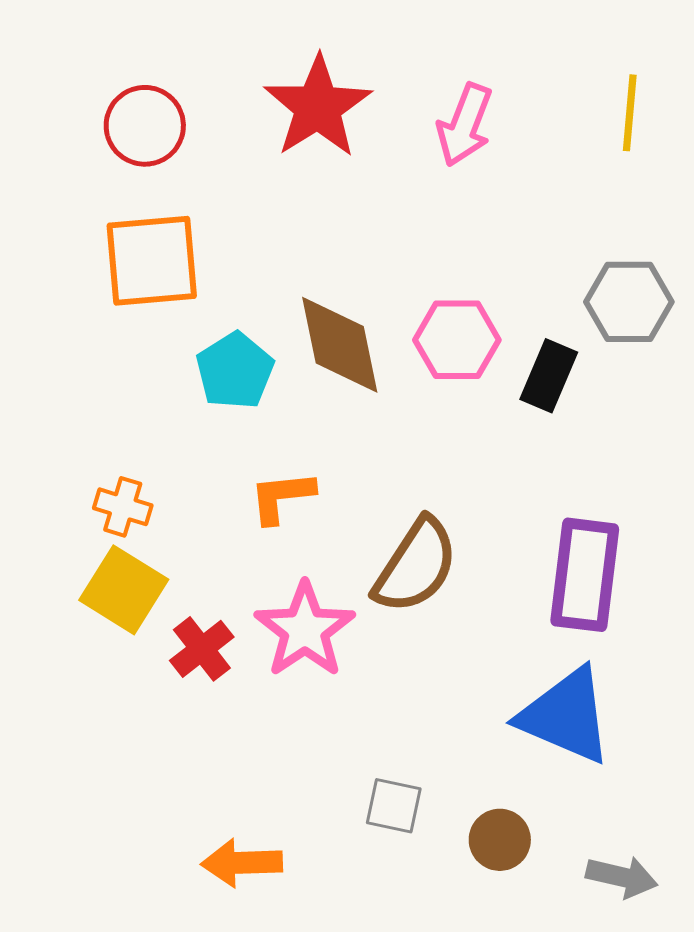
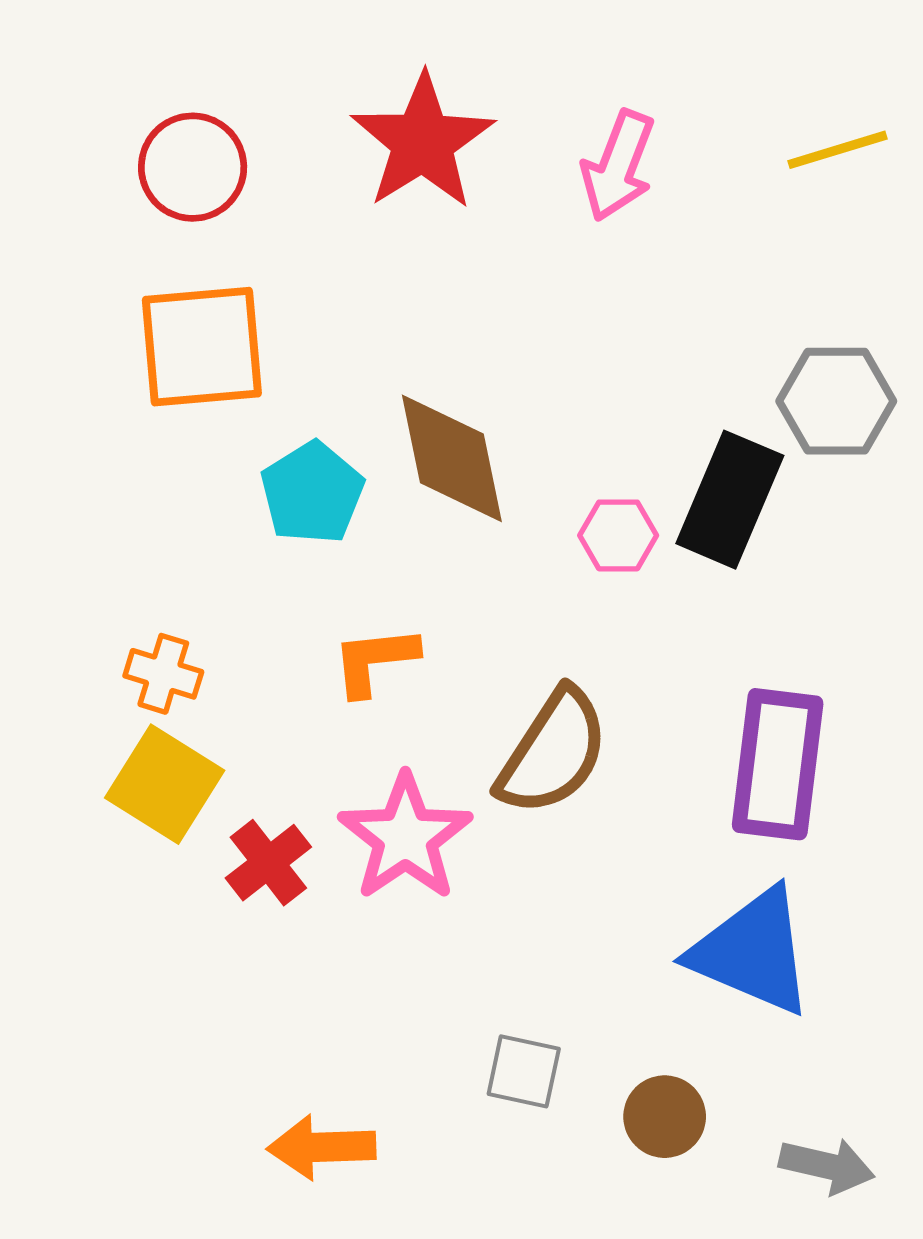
yellow line: (630, 113) -> (838, 150), turned 68
pink hexagon: (457, 340) -> (618, 535), moved, size x0.7
black rectangle: (549, 376) -> (730, 500), size x1.4

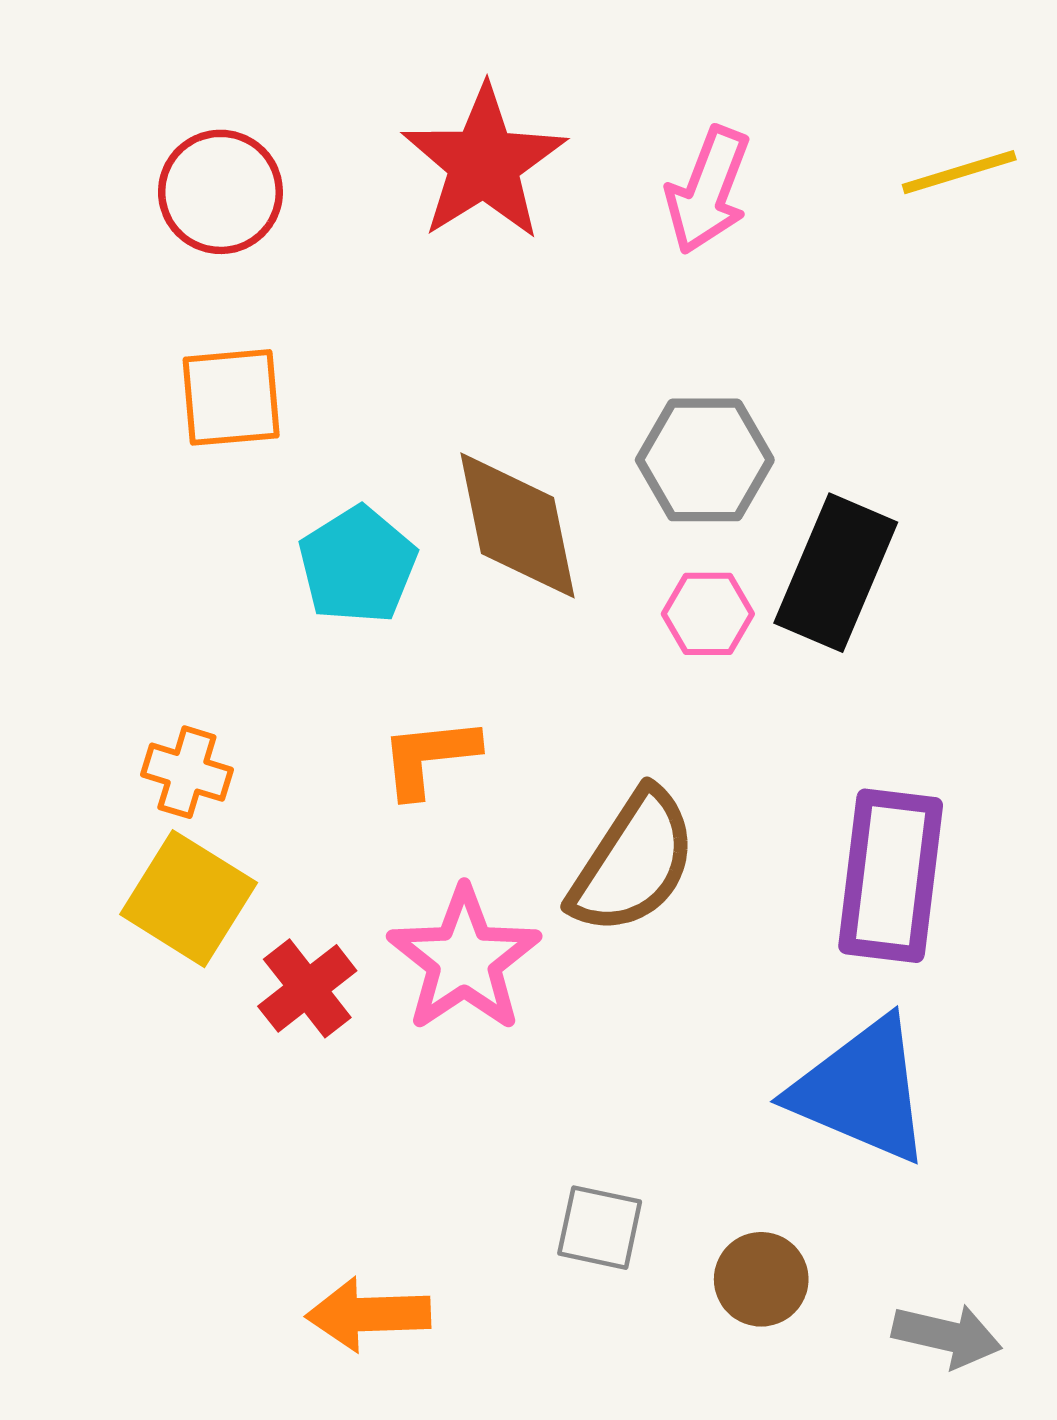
orange square: (202, 347) -> (231, 397), size x0.7
gray hexagon: (836, 401) -> (705, 460), moved

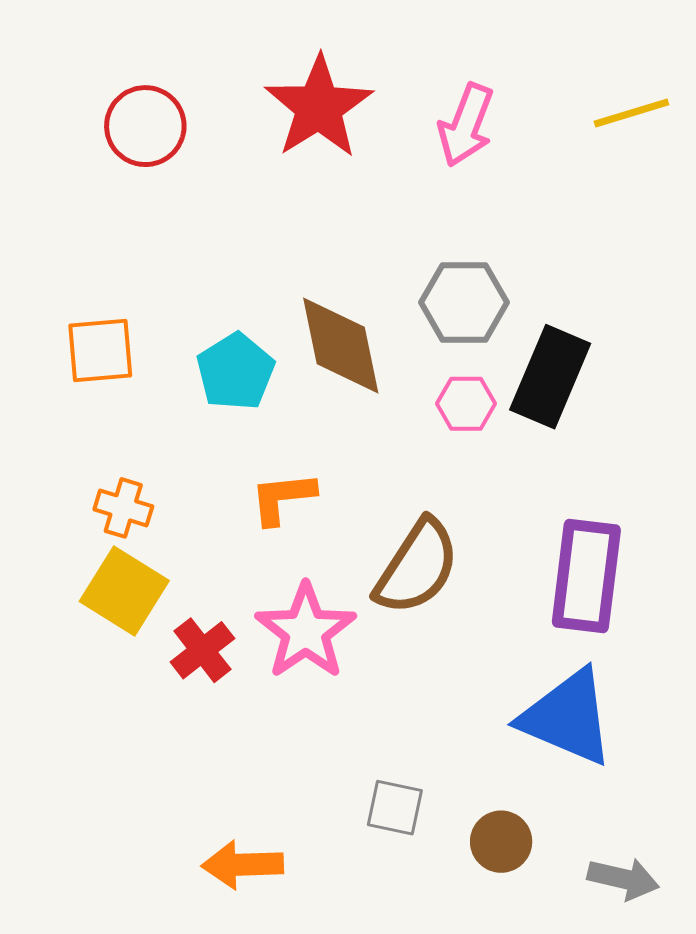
orange square: (231, 397) -> (100, 351), moved

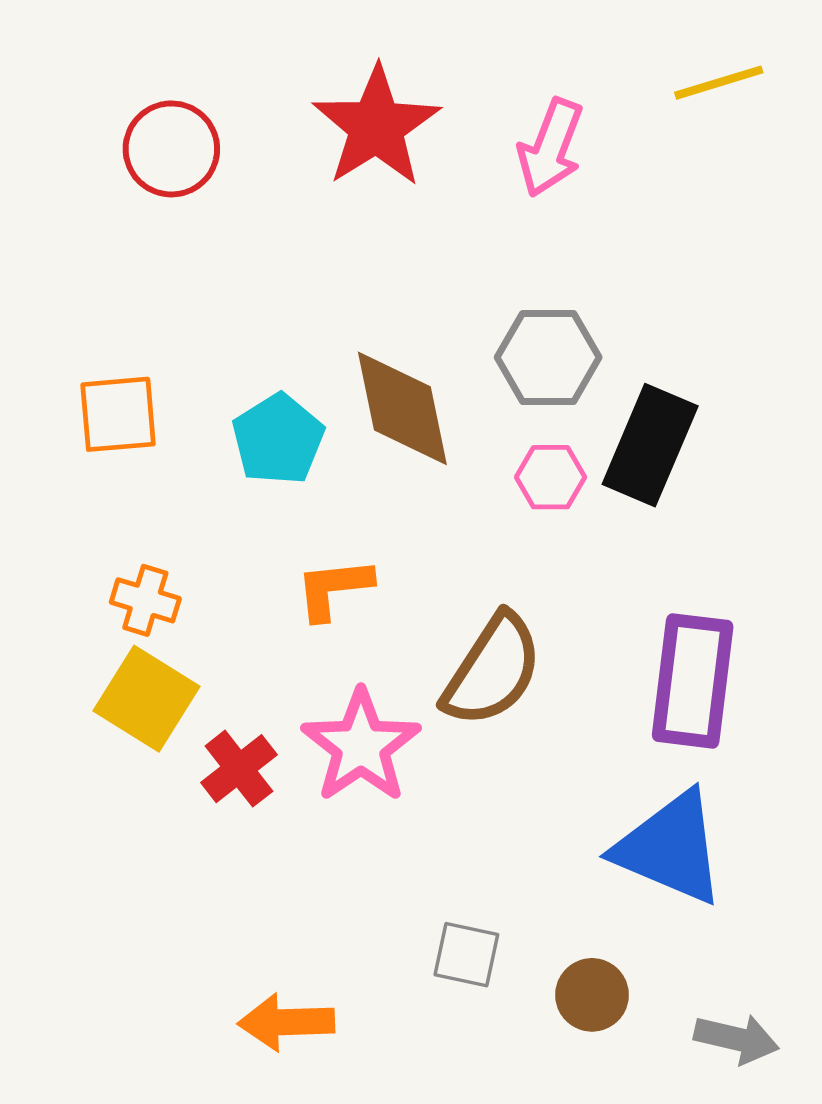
yellow line: (631, 113) -> (719, 83), moved

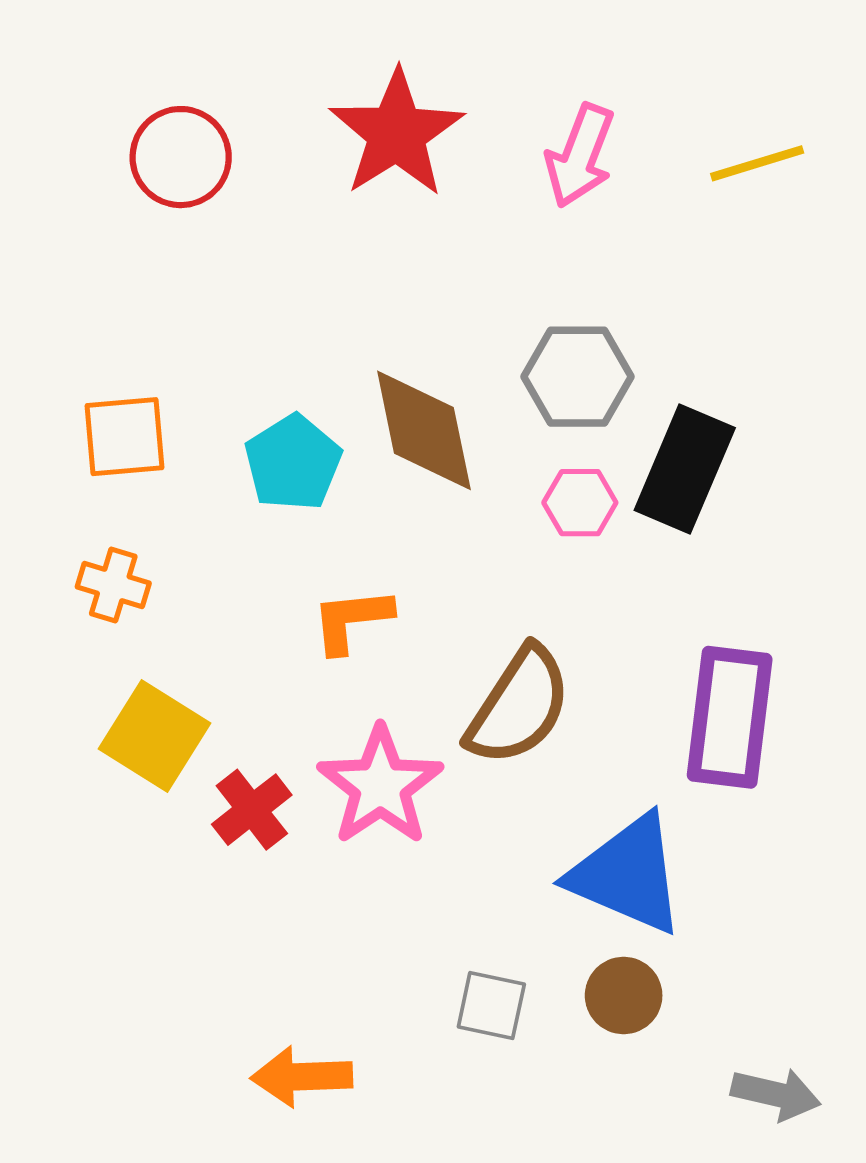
yellow line: (719, 83) -> (757, 163), moved
orange cross: (145, 600) -> (113, 585), moved
blue triangle: (670, 848) -> (627, 874), moved
brown circle: (592, 995) -> (624, 995), moved

